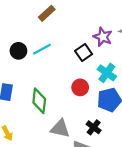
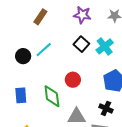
purple star: (103, 37) -> (82, 15), moved
cyan cross: (107, 73) -> (105, 46), moved, turned 30
red circle: (80, 87) -> (73, 80), moved

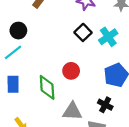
cyan line: (44, 50) -> (13, 52), moved
black circle: (23, 56) -> (18, 31), moved

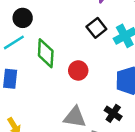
green diamond: (47, 87) -> (46, 53), moved

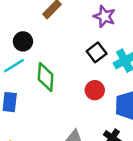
red circle: (78, 70) -> (95, 90), moved

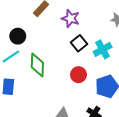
purple star: (104, 16) -> (71, 18), moved

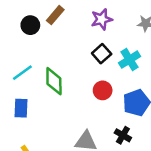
purple star: (71, 18) -> (102, 19), moved, turned -30
black circle: (18, 36) -> (30, 25), moved

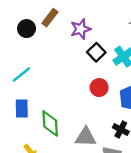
purple star: (102, 19) -> (81, 29), moved
green diamond: (54, 81) -> (50, 123), moved

